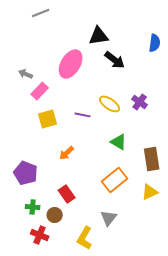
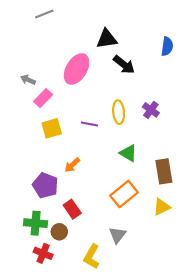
yellow ellipse: (110, 104) -> (119, 112), turned 50
purple pentagon: (26, 173) -> (45, 185), moved
green cross: (33, 207) -> (36, 223), size x1.5

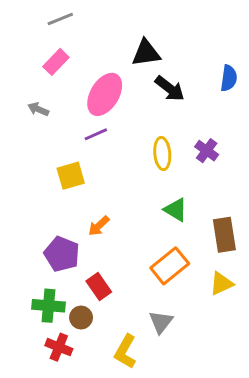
blue semicircle: (167, 46) -> (229, 78), moved
pink rectangle: (43, 98) -> (56, 62), moved
purple line: (89, 124) -> (96, 134), moved, turned -35

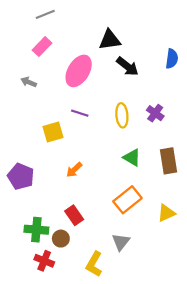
purple line: (96, 134) -> (80, 113), moved, turned 42
brown rectangle: (224, 235) -> (169, 161), moved
purple pentagon: (62, 254) -> (21, 176), moved

